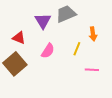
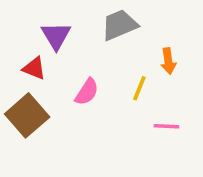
purple triangle: (43, 21) -> (56, 36), moved

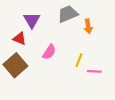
orange arrow: (168, 61) -> (88, 26), moved
yellow line: (139, 88) -> (79, 60), moved

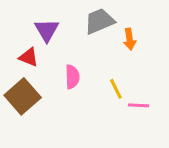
pink semicircle: (49, 52) -> (72, 77), turned -35
yellow line: (79, 60) -> (116, 89), turned -48

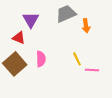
pink semicircle: (72, 77) -> (41, 59), moved

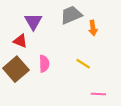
yellow line: (77, 59) -> (83, 64), turned -32
pink line: (92, 70) -> (98, 94), moved

